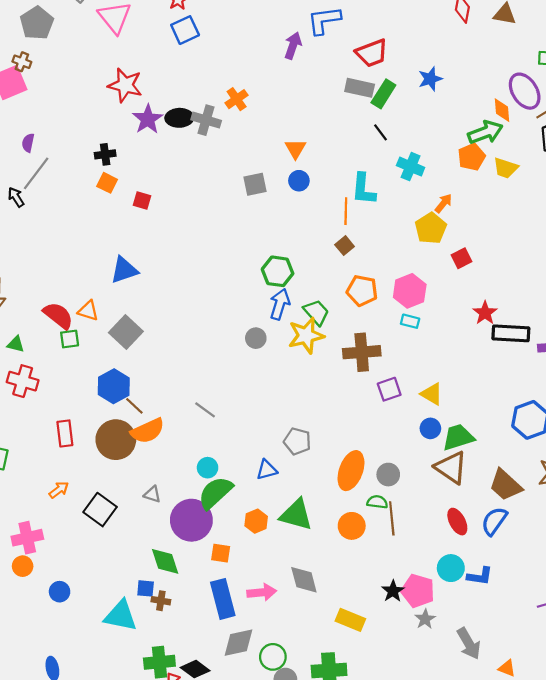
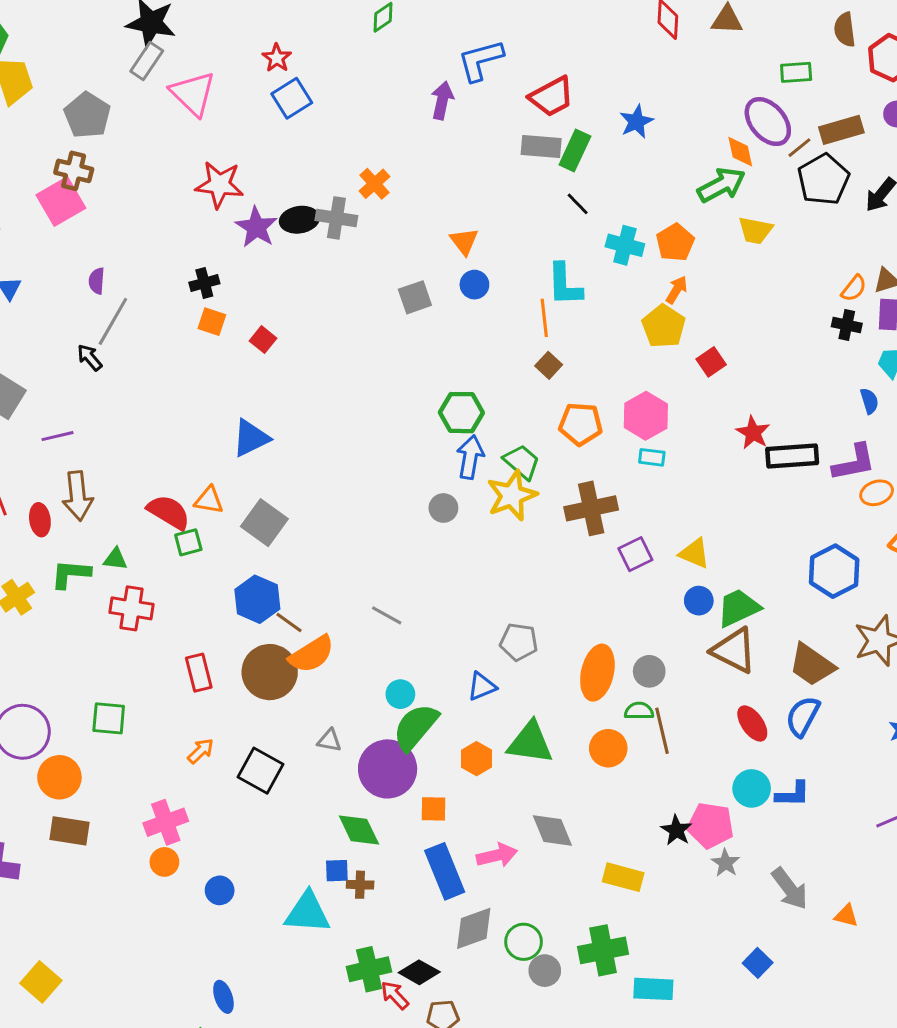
brown cross: (22, 62) -> (74, 171), size x1.4
orange pentagon: (472, 157) -> (675, 243), moved
red square: (142, 200) -> (263, 340), turned 30

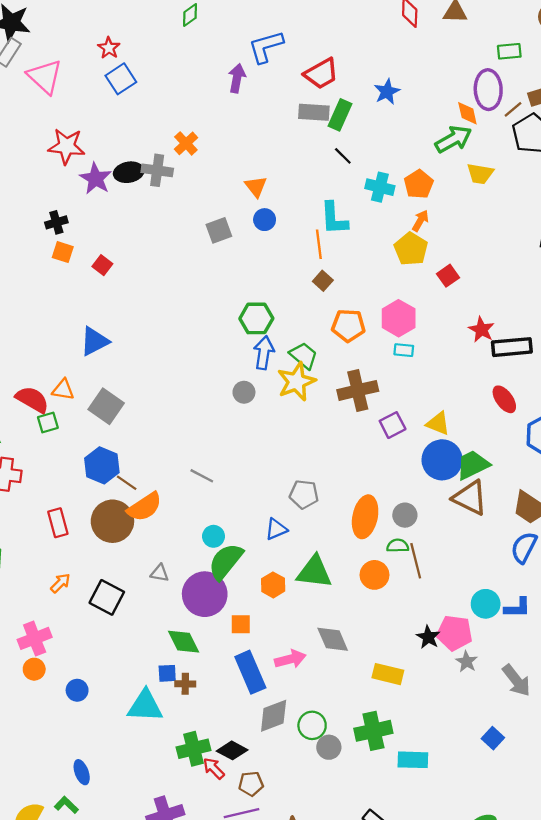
purple ellipse: (768, 122) -> (488, 90), turned 39
blue circle: (699, 601) -> (442, 460), size x1.8
red ellipse: (752, 723) -> (504, 399), moved

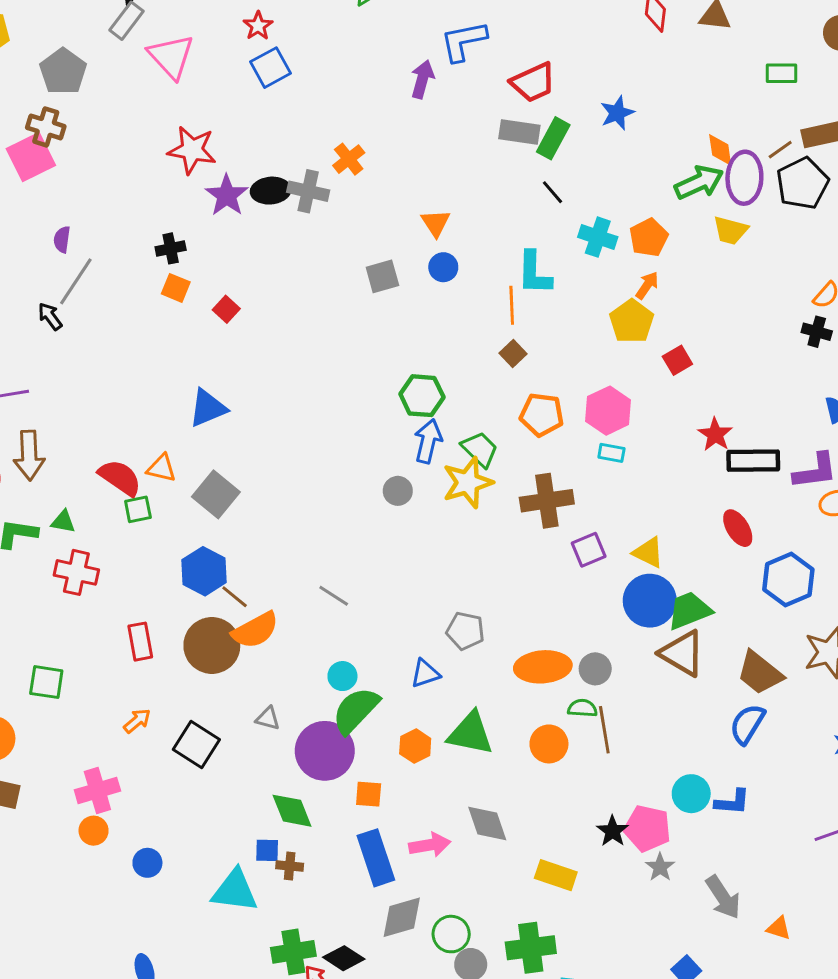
purple ellipse: (488, 90) -> (744, 178), moved
orange ellipse: (365, 517) -> (543, 667), turned 69

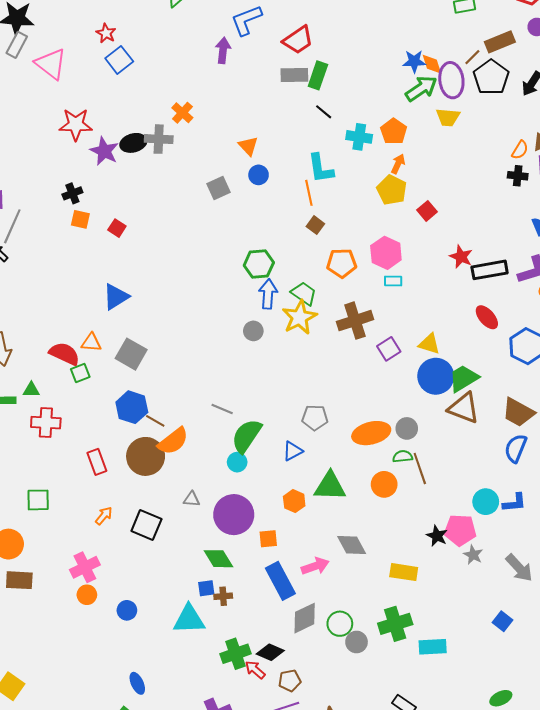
blue star: (617, 113) -> (414, 61), moved, turned 30
green semicircle: (356, 710) -> (247, 436), moved

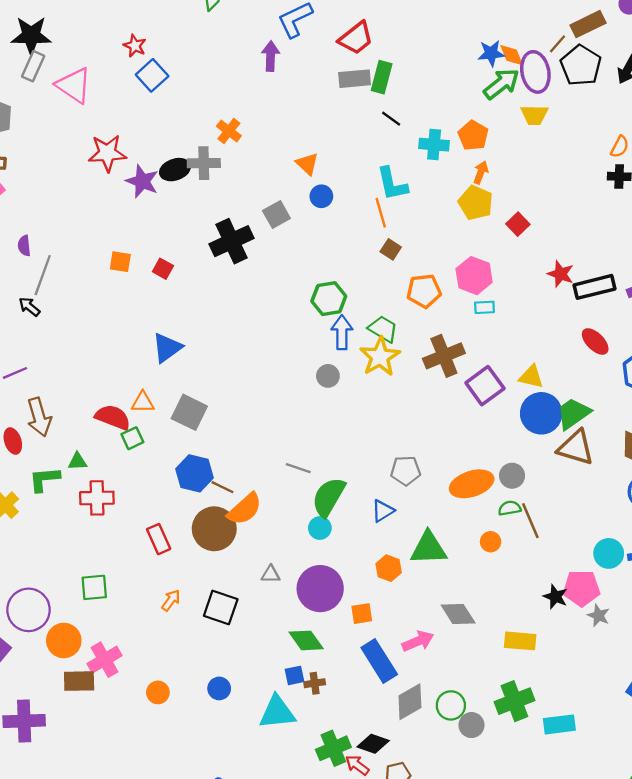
black cross: (72, 193) -> (232, 241), moved, size x1.8
purple square: (389, 349) -> (485, 386), size x1.4
orange circle: (384, 484) -> (491, 542), size x0.7
pink cross: (85, 567) -> (105, 660), moved
blue circle: (127, 610) -> (219, 688), moved

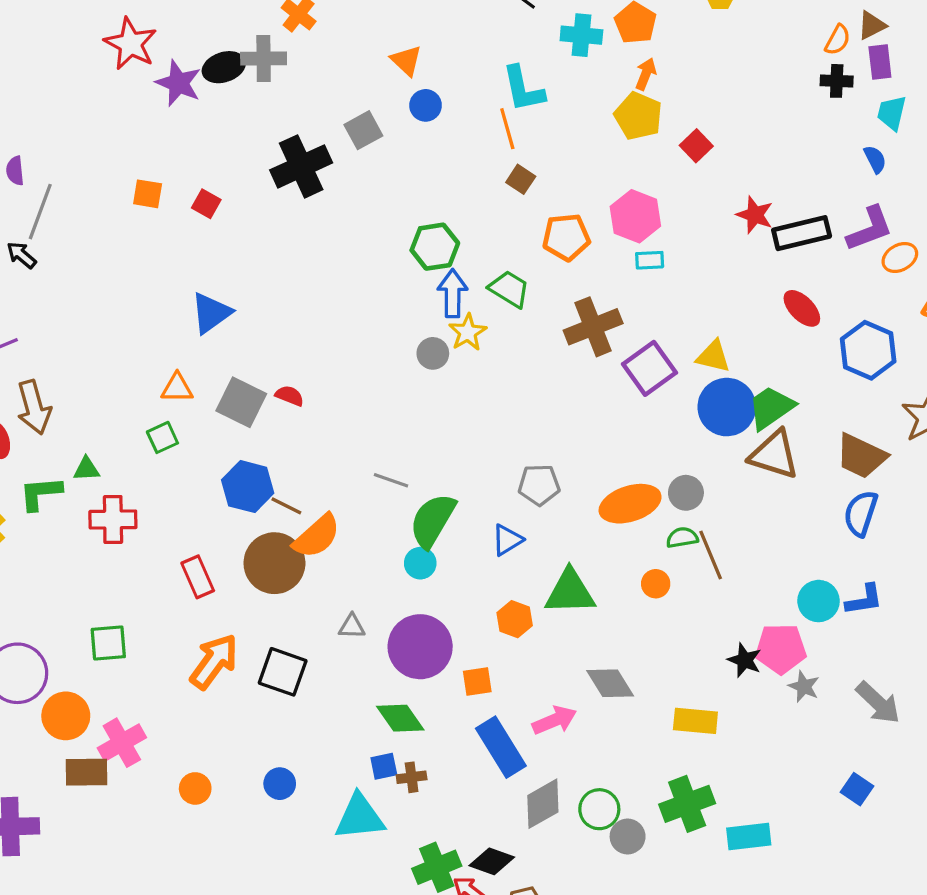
red star: (107, 153) -> (131, 44), turned 30
yellow star: (380, 357) -> (468, 332), moved, size x0.7
red semicircle: (113, 417) -> (289, 396), moved, size x0.6
orange arrow: (171, 600) -> (214, 661), size x1.8

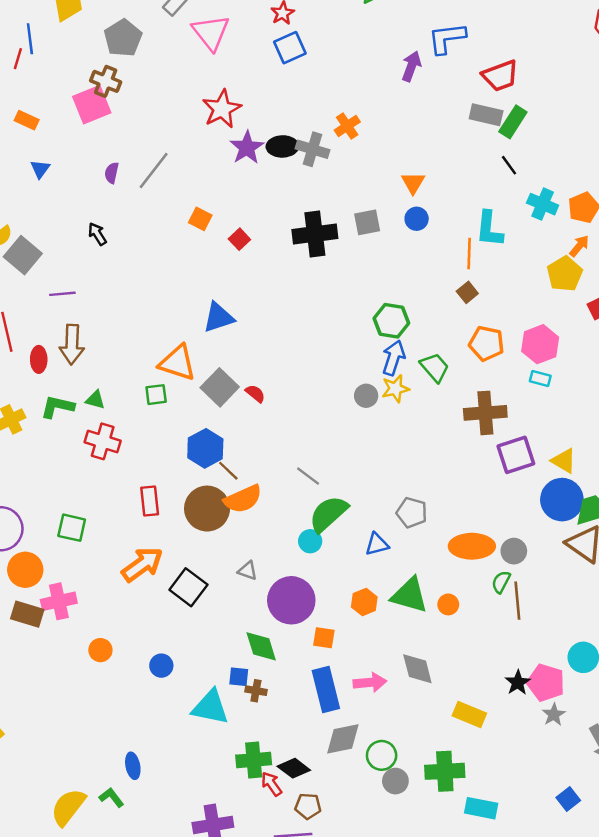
gray line: (40, 212) -> (154, 170), moved
orange triangle: (177, 388) -> (177, 363), size x1.6
green semicircle: (682, 538) -> (501, 582), turned -70
orange circle: (656, 584) -> (448, 604), moved

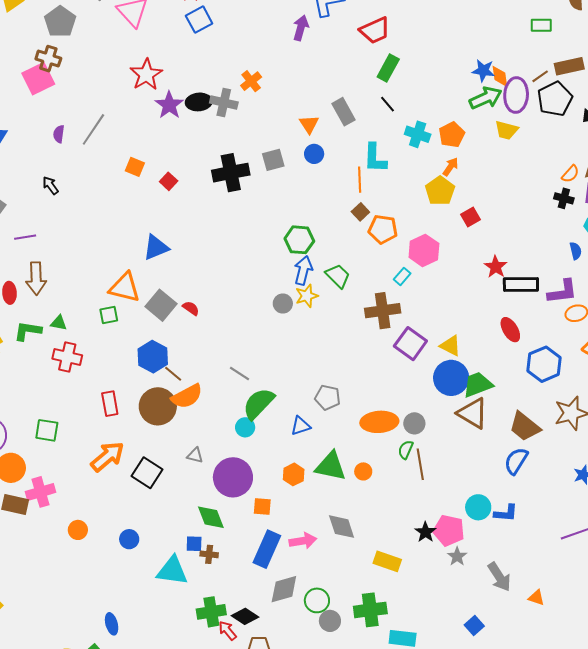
gray rectangle: (486, 115) -> (344, 112), moved, turned 52
orange pentagon: (486, 343) -> (383, 229), moved
cyan rectangle: (540, 378) -> (402, 276), moved, turned -60
purple square: (516, 455) -> (410, 344), turned -32
blue rectangle: (326, 689) -> (267, 549), turned 42

